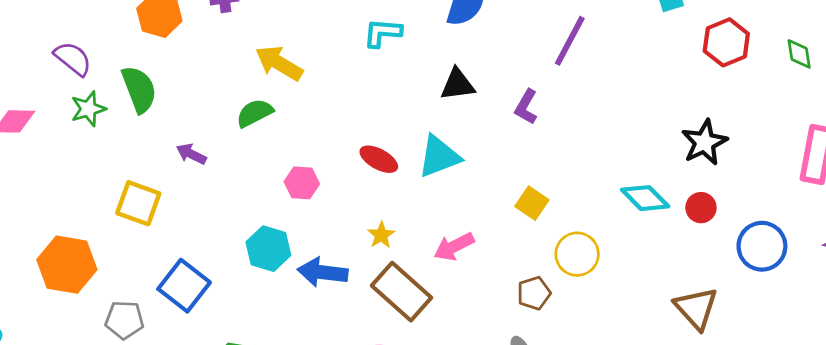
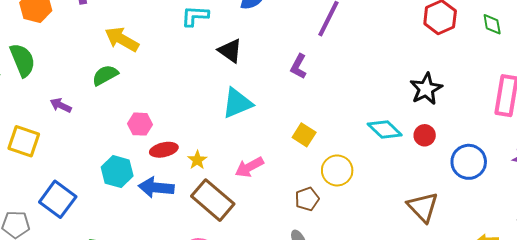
black triangle: (458, 84) -> (230, 51), moved, turned 44
red ellipse: (379, 159) -> (164, 150), moved, turned -40

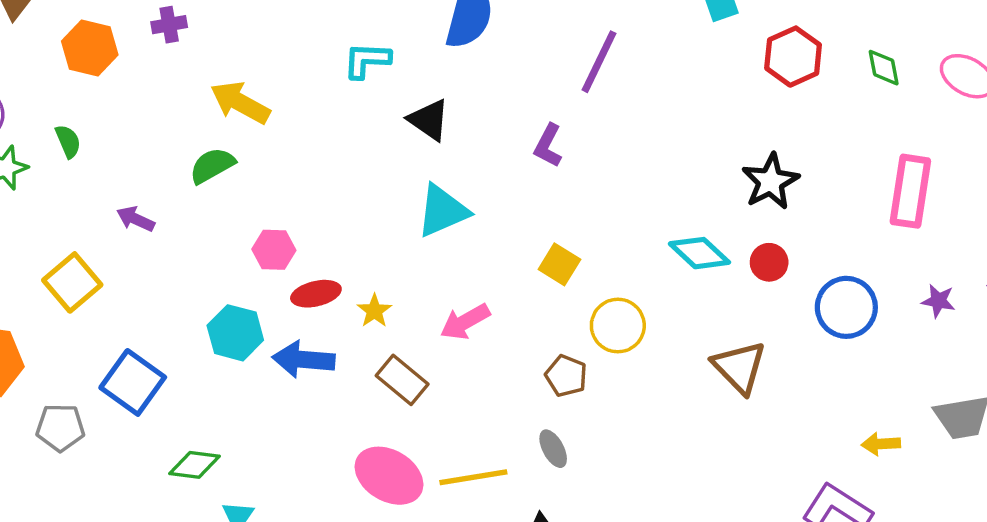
green semicircle: (23, 60) -> (68, 141), size x0.6
yellow square: (24, 141) -> (72, 282), turned 32
brown pentagon: (307, 199) -> (566, 376), turned -30
brown rectangle: (213, 200) -> (402, 380), size x0.7
brown triangle: (423, 207) -> (739, 367), moved

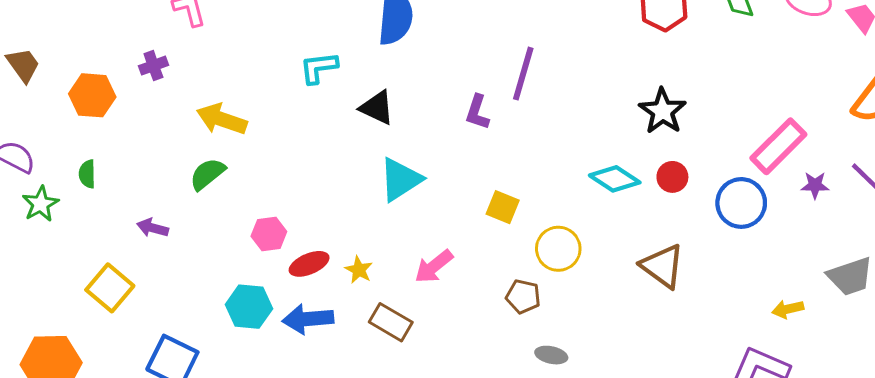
purple line: (599, 62) -> (523, 74), moved
green semicircle: (68, 141) -> (87, 174), turned -148
pink rectangle: (910, 191) -> (778, 146), moved, turned 46
gray ellipse: (553, 449) -> (551, 355), moved, turned -40

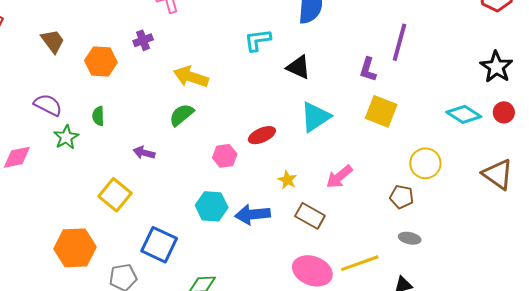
yellow square: (503, 207) -> (381, 111), moved, size x1.4
red ellipse: (309, 264) -> (262, 135), moved
gray ellipse: (551, 355) -> (410, 238), moved

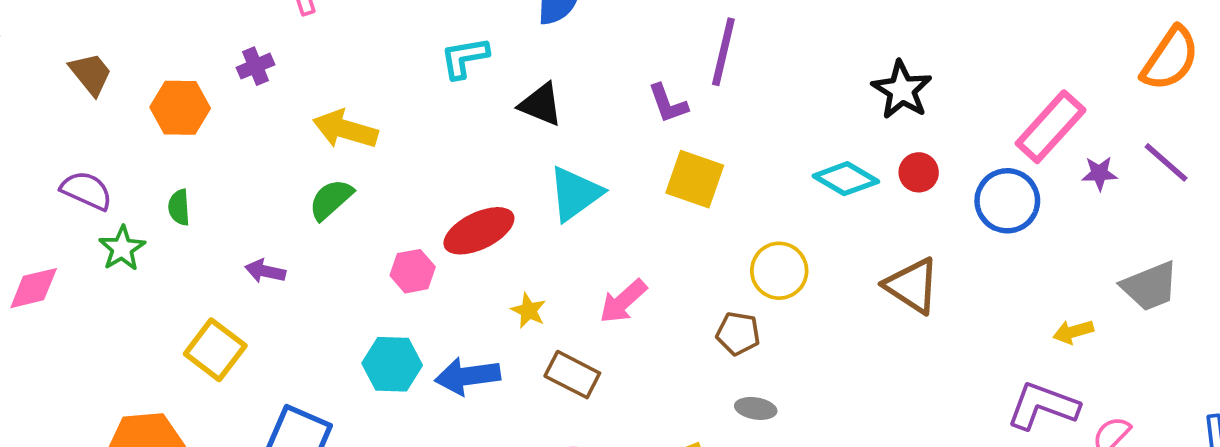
purple L-shape: (368, 69) -> (668, 104), turned -35
red ellipse: (262, 135) -> (479, 231), size x1.4

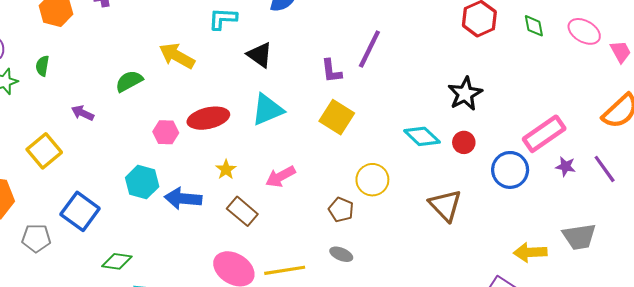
yellow arrow: (345, 129) -> (177, 56), moved
yellow arrow: (1073, 332) -> (530, 252), size x1.4

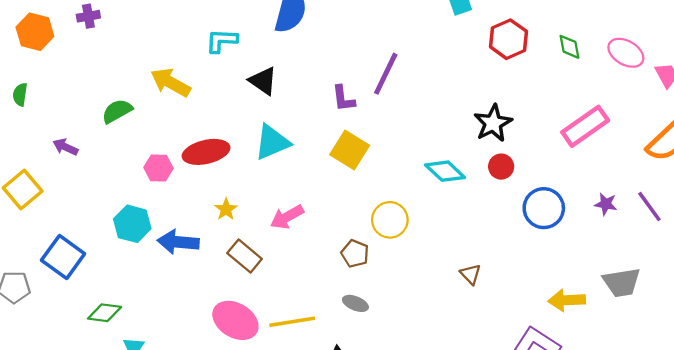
pink rectangle: (544, 134) -> (585, 126), moved
red circle: (464, 142) -> (501, 167), moved
brown triangle: (445, 205) -> (471, 274), moved, size x0.6

